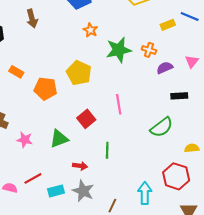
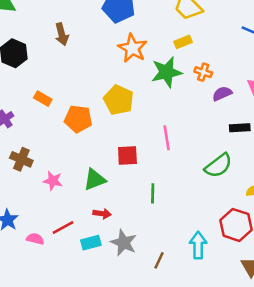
yellow rectangle: (168, 25) -> (183, 42), moved
orange star: (90, 30) -> (132, 48), size x1.6
red square: (86, 119) -> (127, 155), turned 36
red arrow: (80, 166) -> (102, 214), moved

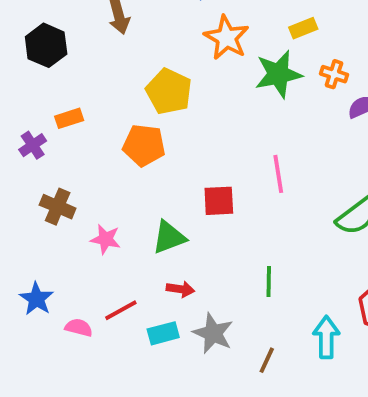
orange rectangle: (43, 99) -> (69, 118), moved, turned -48
yellow pentagon: (119, 100) -> (169, 91), moved
green line: (153, 193) -> (269, 281), moved

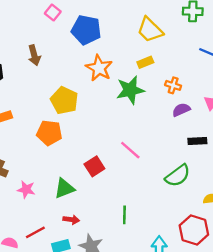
orange cross: (334, 74) -> (173, 85), moved
pink line: (278, 174) -> (130, 150), turned -40
red square: (219, 201) -> (94, 166), turned -30

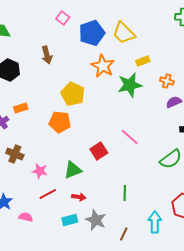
blue pentagon: (86, 30) -> (92, 33), turned -30
yellow trapezoid: (150, 30) -> (124, 33), moved
red line: (35, 232) -> (48, 194), moved

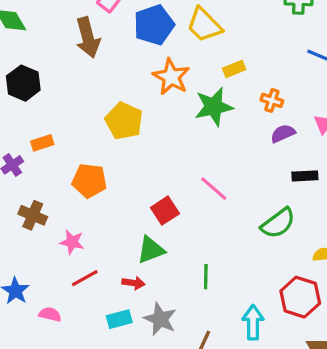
brown arrow: (47, 55) -> (88, 37), moved, size x1.4
orange pentagon: (60, 122) -> (89, 181), moved
green triangle: (73, 170) -> (151, 250), moved

